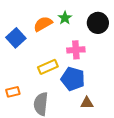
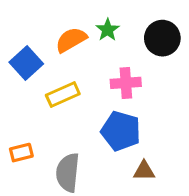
yellow rectangle: (48, 67) -> (63, 95), moved

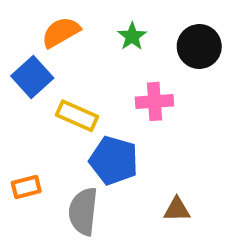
orange semicircle: (71, 40) -> (61, 32), moved
yellow rectangle: (63, 95) -> (77, 116), turned 48
blue pentagon: (121, 131) -> (114, 161), moved

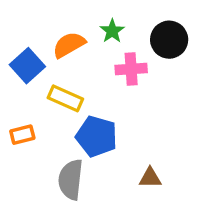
orange semicircle: (61, 32) -> (69, 45), moved
pink cross: (154, 101) -> (131, 69), moved
orange rectangle: (26, 187) -> (22, 135), moved

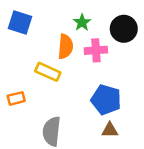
orange semicircle: (69, 45) -> (66, 47), moved, turned 125
blue square: (27, 66) -> (20, 22), moved, turned -30
blue pentagon: (97, 136) -> (106, 100), moved

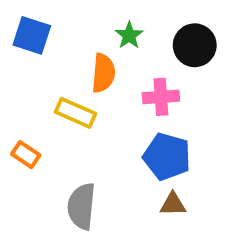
pink cross: (96, 50) -> (161, 97), moved
orange rectangle: (16, 98) -> (26, 155), turned 48

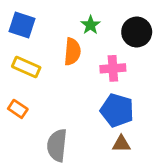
yellow rectangle: (76, 113) -> (26, 67), moved

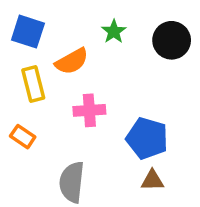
orange semicircle: (72, 52) -> (72, 61), moved, turned 56
yellow rectangle: (26, 67) -> (33, 84), turned 52
pink cross: (113, 68) -> (89, 110), moved

